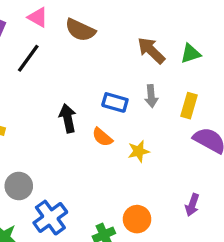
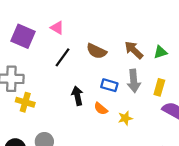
brown semicircle: (80, 30) -> (97, 51), moved
black line: (28, 58) -> (62, 57), moved
gray arrow: (151, 96) -> (134, 81), size x1.5

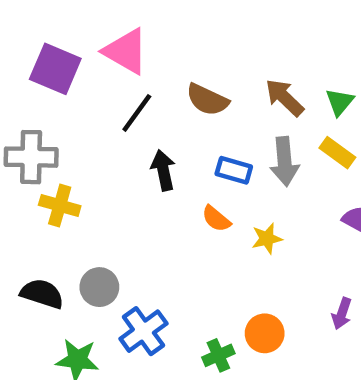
pink triangle: (57, 28) -> (126, 51), size x1.6
green triangle: (160, 52) -> (340, 102), turned -32
yellow rectangle: (159, 87) -> (337, 153), moved, turned -70
black arrow: (77, 96) -> (163, 170), moved

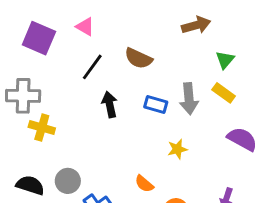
pink triangle: (126, 51) -> (85, 27), size x0.6
brown arrow: (284, 98) -> (196, 25), moved, turned 120
orange semicircle: (216, 219) -> (144, 184), moved

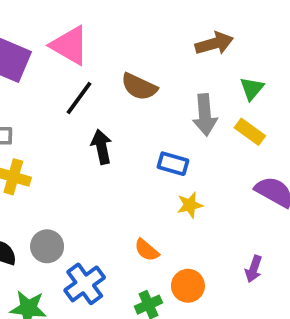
pink triangle: (85, 27) -> (70, 45), size x1.6
gray arrow: (189, 99) -> (205, 115), moved
blue rectangle: (156, 104) -> (173, 164), moved

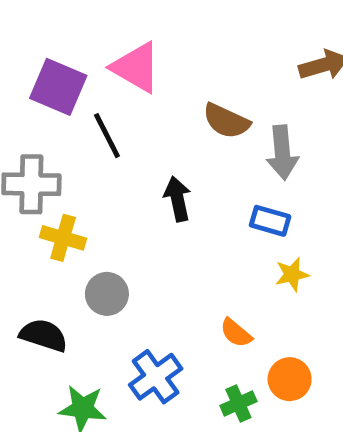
black line: (79, 98) -> (107, 136), moved, turned -63
gray arrow: (205, 115) -> (282, 153), moved
gray circle: (47, 246) -> (107, 294), moved

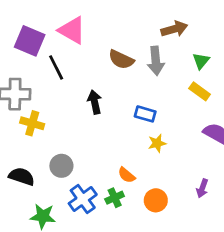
gray arrow: (282, 153) -> (156, 61), moved
gray circle: (107, 294) -> (61, 166), moved
green cross: (238, 403) -> (115, 198), moved

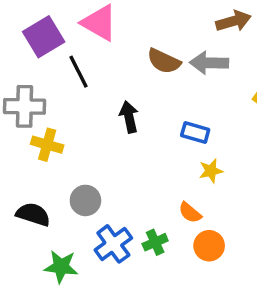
purple square: (30, 41) -> (44, 37), turned 36
gray arrow: (156, 61) -> (209, 63), turned 96
orange semicircle: (127, 175) -> (190, 213), moved

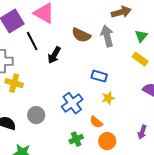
gray arrow: (209, 63) -> (107, 36), turned 75
black arrow: (129, 117) -> (54, 55), moved, turned -138
blue cross: (113, 244) -> (72, 103), moved

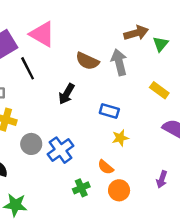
green triangle: (141, 36) -> (161, 44), moved
black arrow: (54, 55) -> (67, 94), moved
blue cross: (72, 103) -> (60, 150), moved
gray circle: (36, 115) -> (31, 144), moved

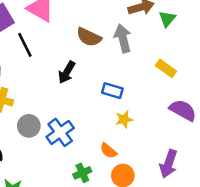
purple arrow: (162, 179) -> (169, 164), size x1.5

